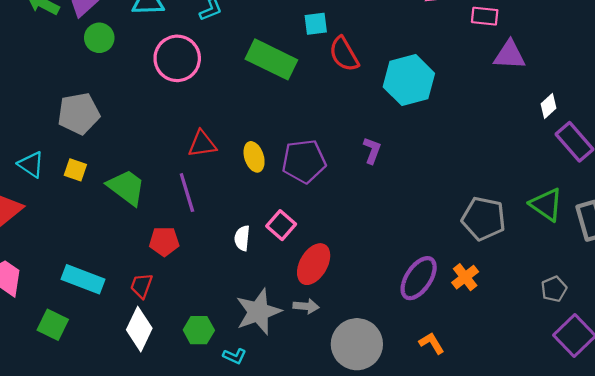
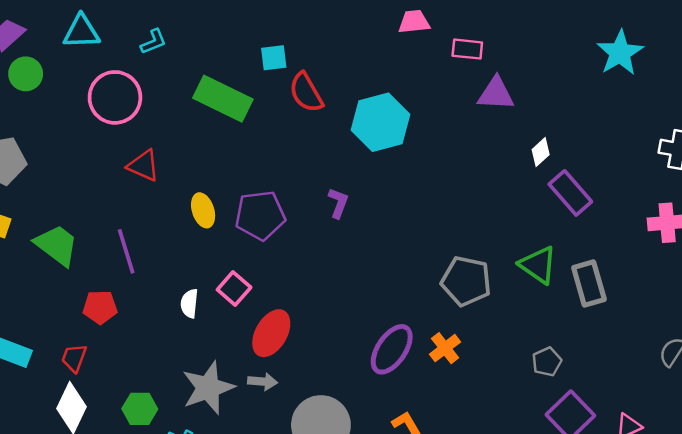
red triangle: (202, 144) -> (144, 166), moved, turned 32

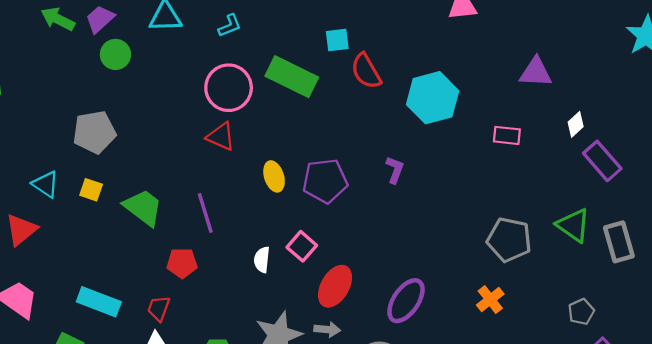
pink rectangle: (467, 49) -> (507, 135), moved
pink circle: (115, 97) -> (229, 88), moved
purple ellipse: (392, 349) -> (406, 301), moved

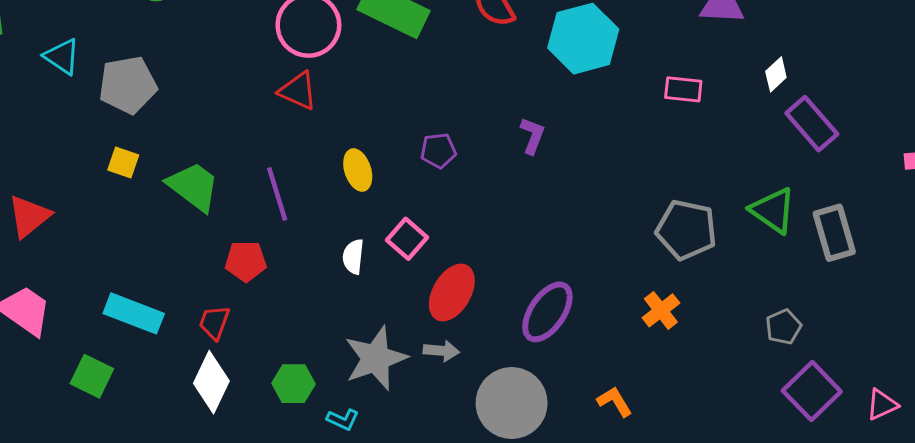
yellow ellipse: (274, 176) -> (358, 170), moved
purple pentagon: (325, 181) -> (438, 151), size x0.6
cyan triangle: (46, 184) -> (62, 57), moved

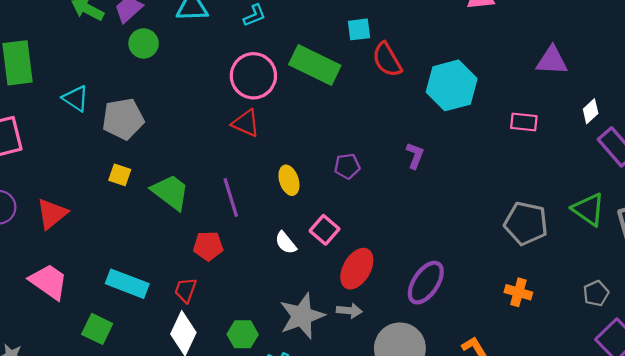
white semicircle: (353, 257) -> (286, 243), turned -45
orange cross: (661, 310) -> (518, 292), moved, turned -36

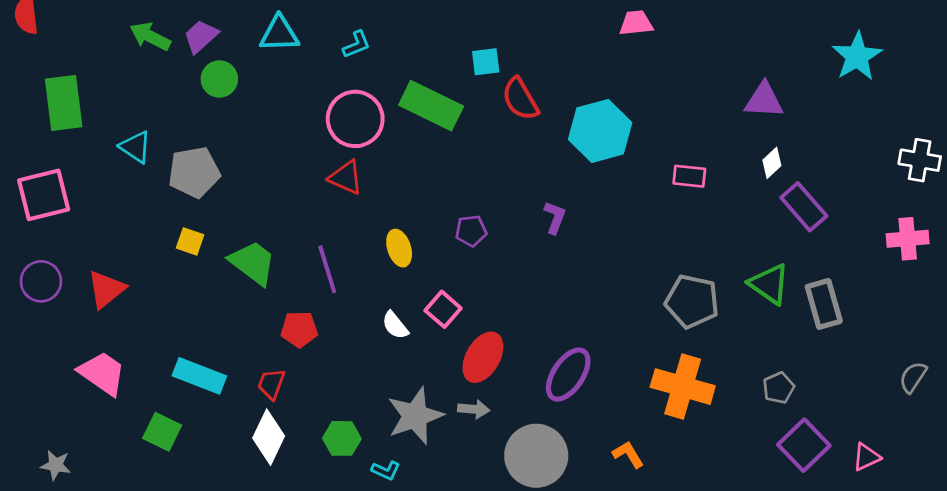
purple triangle: (552, 61) -> (764, 100), moved
orange cross: (518, 292) -> (683, 387), size x1.8

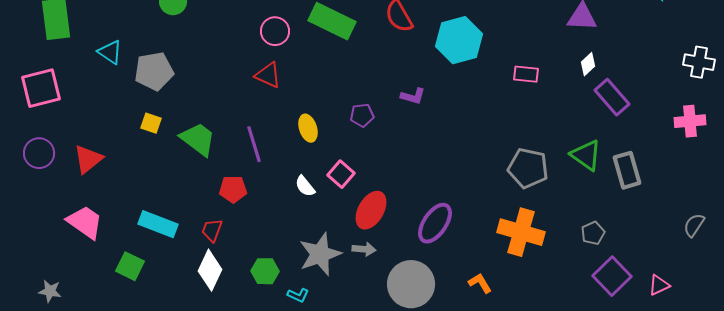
pink circle: (355, 119) -> (275, 31), size x0.7
purple L-shape: (555, 217) -> (413, 96), moved, turned 85

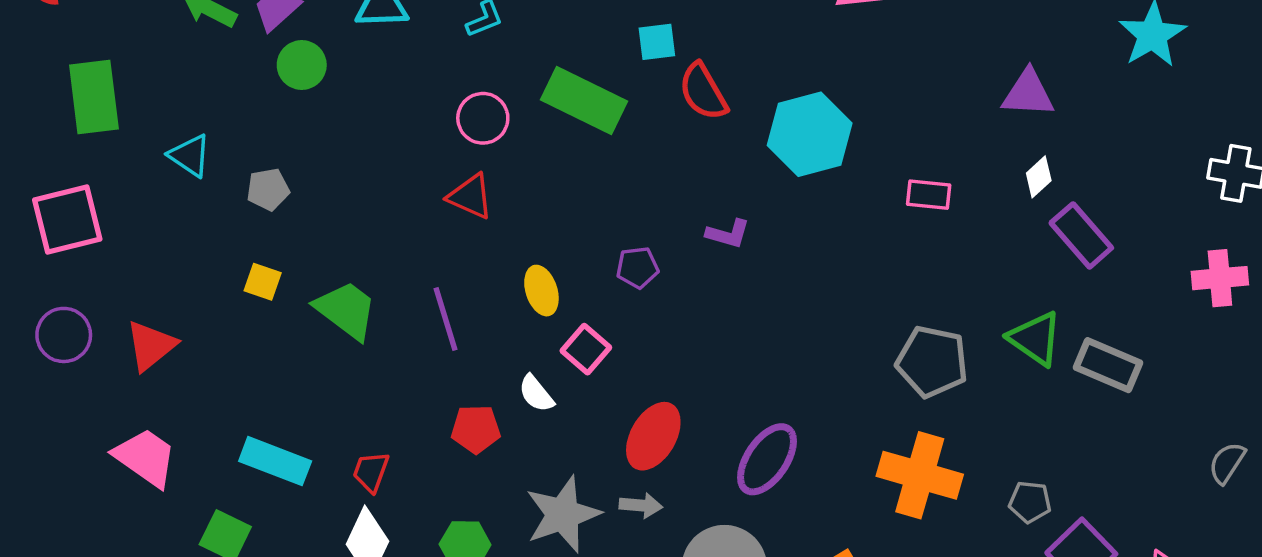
gray pentagon: (154, 71) -> (268, 189), size x0.6
gray rectangle: (627, 170) -> (1108, 365), turned -51
pink square: (341, 174) -> (586, 349), moved
red pentagon: (233, 189) -> (476, 429), moved
gray pentagon: (593, 233) -> (1030, 502), moved, turned 30

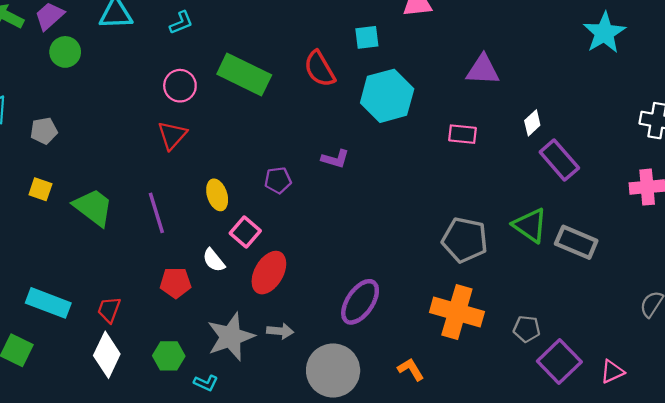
cyan square: (657, 42) -> (367, 37), moved
purple triangle: (1028, 93) -> (483, 70), moved
red triangle: (470, 196) -> (172, 135), turned 48
red ellipse: (653, 436) -> (269, 273), moved

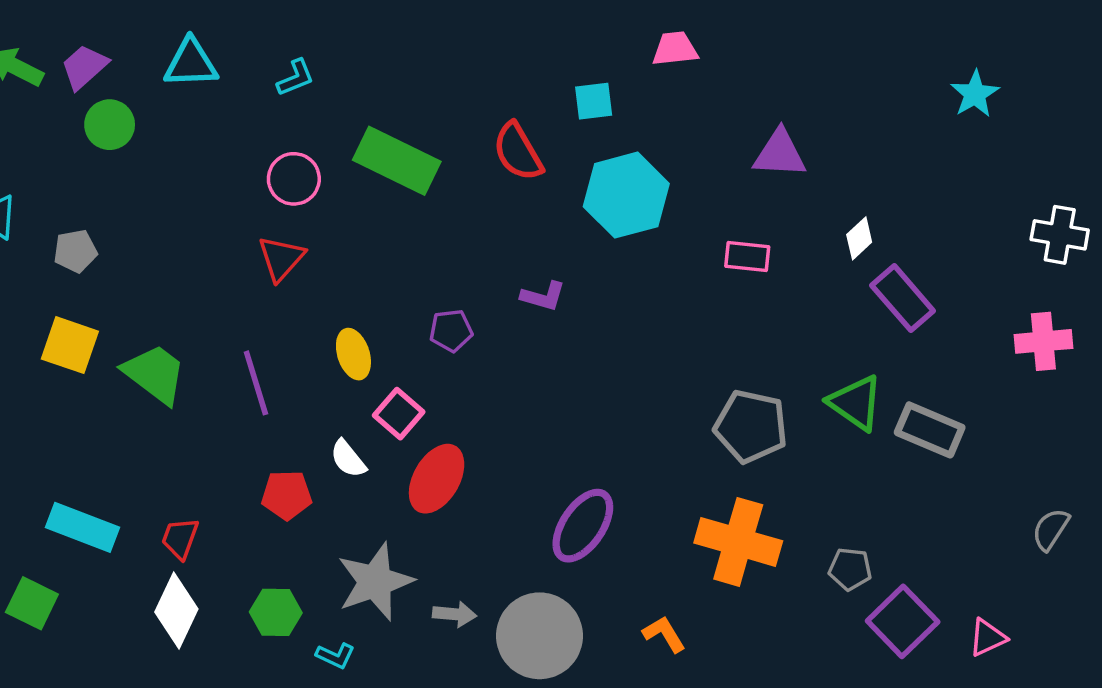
cyan star: (604, 33) -> (975, 94), size x0.7
yellow square: (40, 189) -> (70, 345), size x1.5
gray arrow: (280, 331) -> (455, 614), moved

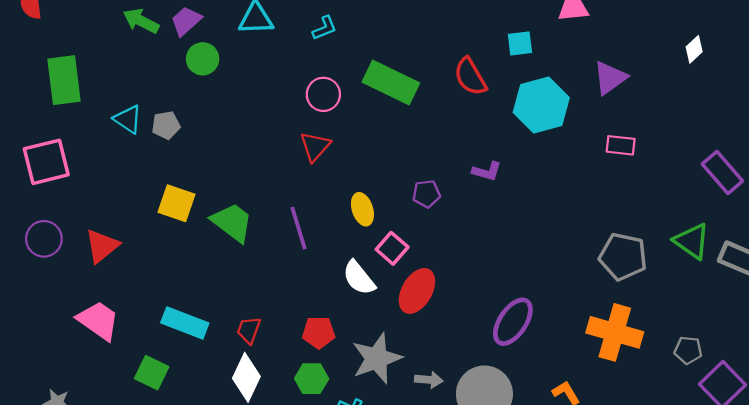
purple triangle: (780, 154) -> (610, 78), moved, turned -39
white diamond: (859, 238) -> (694, 49), moved
gray pentagon: (75, 251) -> (166, 125), moved
white semicircle: (348, 459) -> (359, 278), size x1.4
red pentagon: (287, 495) -> (319, 332), moved

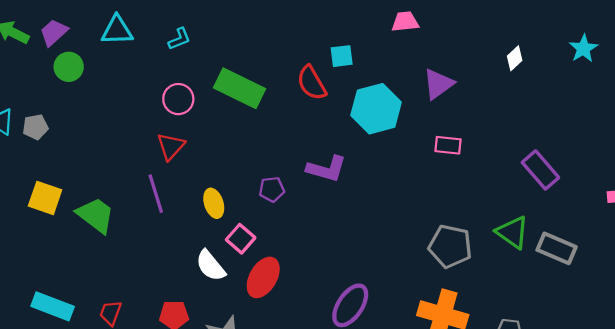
cyan square: (520, 43) -> (342, 56), moved
purple L-shape: (487, 171) -> (327, 169), size x1.5
purple line: (299, 228) -> (156, 194), moved

